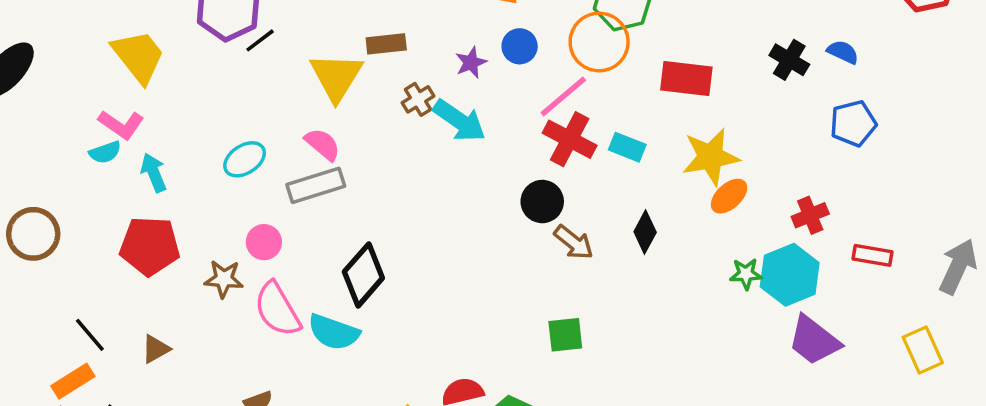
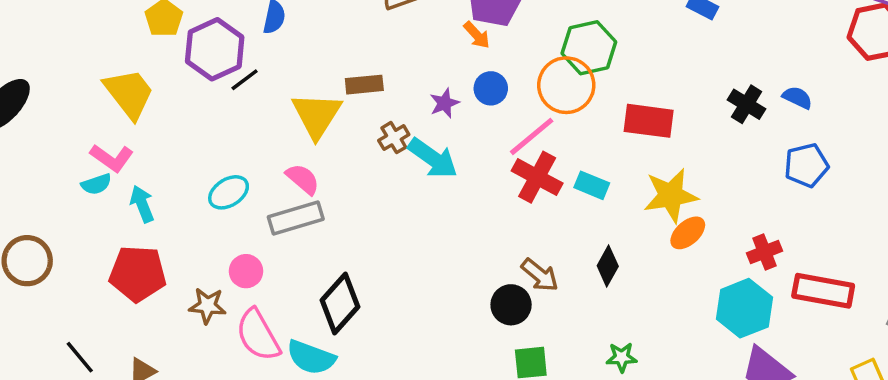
black circle: (542, 202) -> (511, 305), moved
red rectangle: (873, 255) -> (823, 291), size x1.6
green star: (746, 274) -> (622, 357), moved

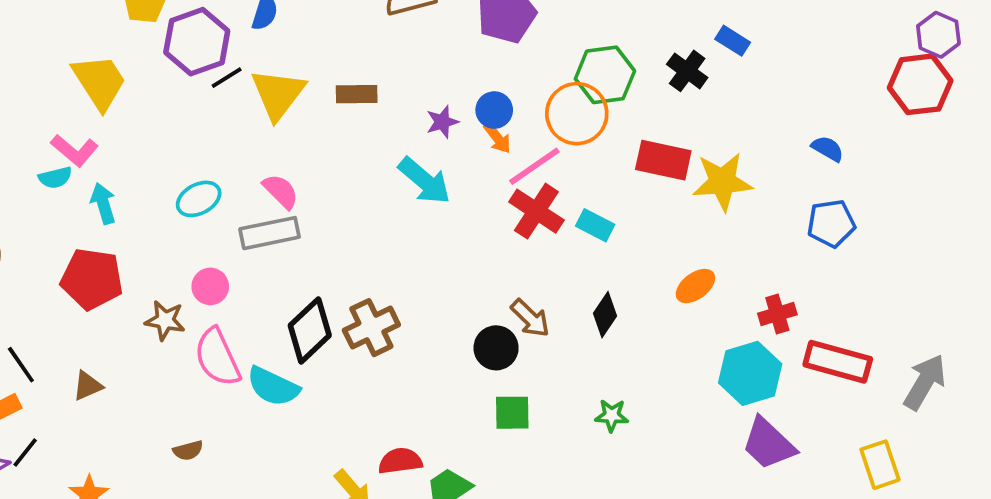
orange arrow: (477, 35) -> (497, 138), moved
black cross: (747, 104) -> (687, 71), moved
yellow triangle: (317, 115) -> (278, 94), moved
brown cross: (394, 138) -> (371, 328), moved, size x1.6
yellow star: (671, 195) -> (722, 182), moved

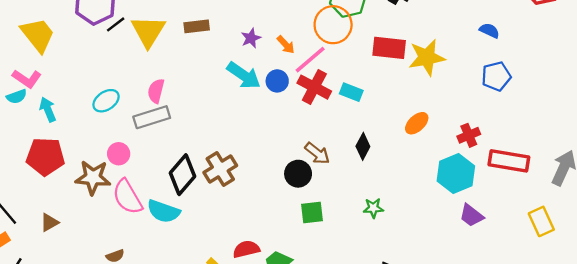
blue circle: (494, 110) -> (277, 81), moved
pink semicircle: (281, 191) -> (156, 91), turned -115
brown star: (165, 320) -> (93, 177), size x1.4
purple trapezoid: (768, 444) -> (471, 216), size x0.7

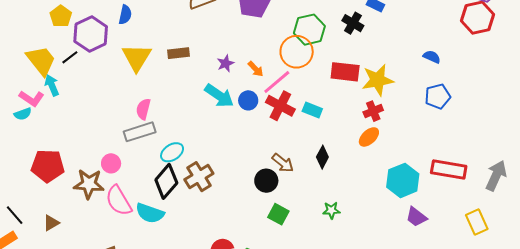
black line: (116, 24) -> (70, 57), moved
cyan ellipse: (106, 101) -> (172, 152), moved
cyan arrow: (48, 109) -> (52, 85), moved
red cross: (469, 135) -> (373, 111), moved
green square: (312, 212) -> (278, 214), turned 35

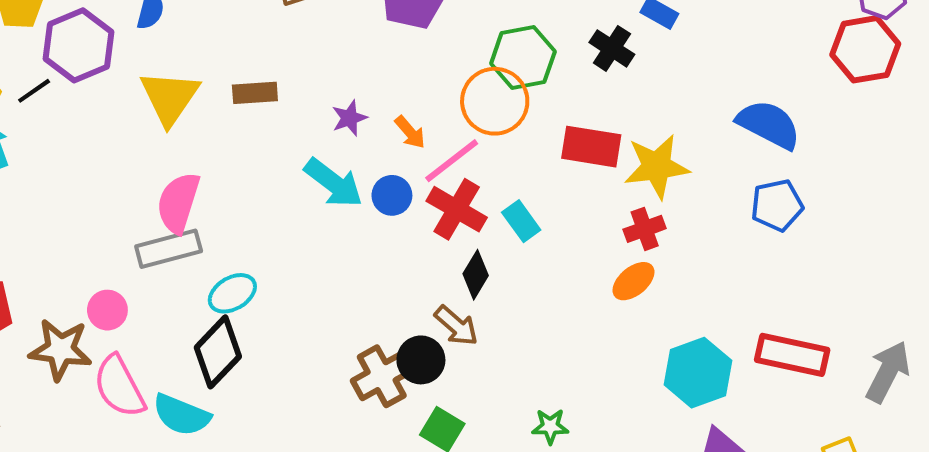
blue semicircle: (432, 57) -> (769, 124), size x1.8
pink semicircle: (143, 109) -> (178, 203), size x1.4
cyan rectangle: (312, 110) -> (521, 221), turned 30
black diamond: (322, 157) -> (476, 275), moved
brown cross: (199, 177) -> (382, 376), moved

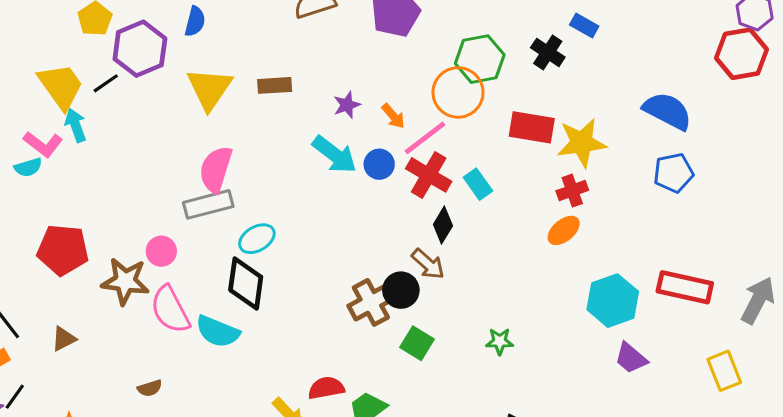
black diamond: (218, 352) -> (246, 283), turned -36

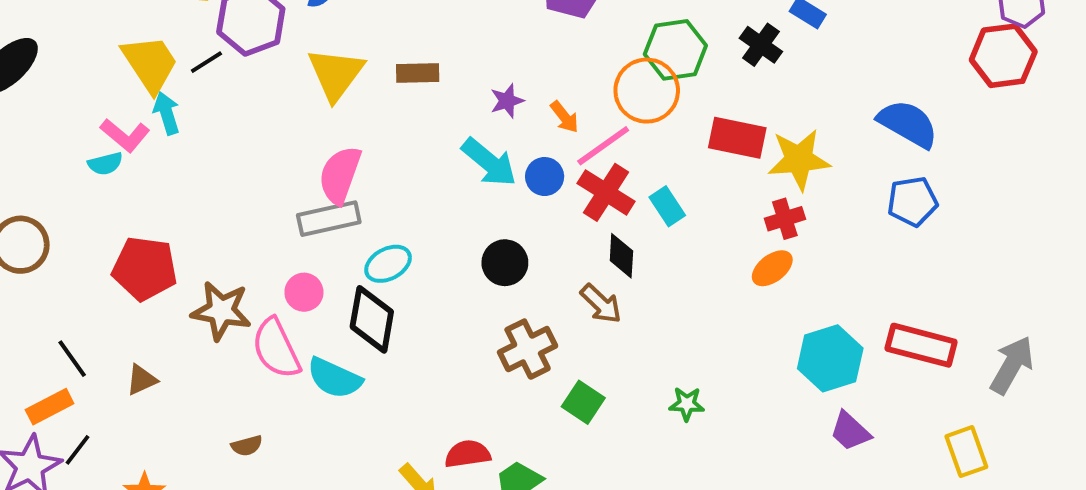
black diamond: (443, 225) -> (621, 256), turned -30
pink circle: (161, 251) -> (304, 292), moved
black circle: (401, 290) -> (505, 263), moved

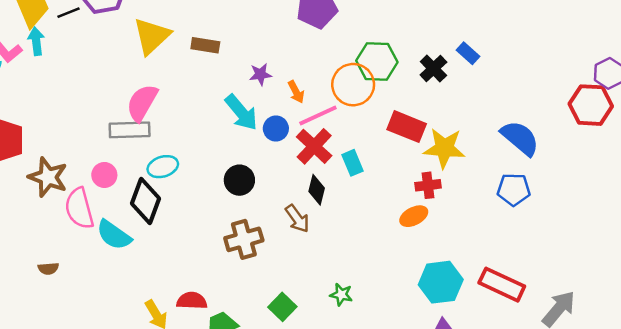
green square: (583, 402) -> (282, 307), moved

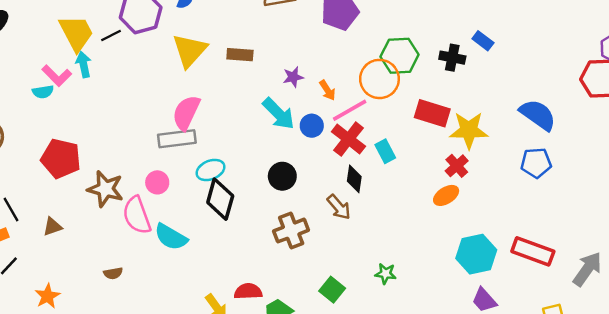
black cross: (433, 69) -> (452, 58), turned -30
red cross: (428, 185) -> (457, 166), turned -30
black diamond: (145, 201) -> (220, 199), moved

